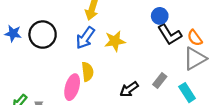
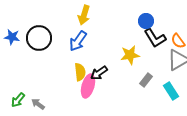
yellow star: (115, 41) -> (130, 55), moved
pink ellipse: (72, 87) -> (88, 86), moved
black arrow: (129, 89) -> (99, 73), moved

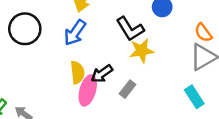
black L-shape: (155, 38) -> (130, 29), moved
gray rectangle: (146, 80) -> (128, 89), moved

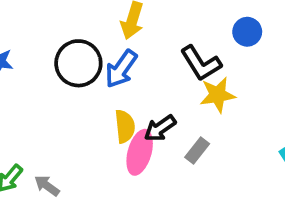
black circle: (25, 29) -> (78, 63), moved

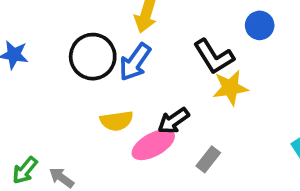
yellow semicircle: (125, 126) -> (117, 121), moved, turned 88
gray rectangle: (197, 150) -> (208, 159), moved
pink ellipse: (140, 152) -> (153, 145), turned 45

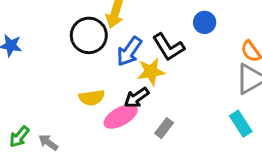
black circle: (93, 57) -> (89, 35), moved
blue arrow: (135, 62) -> (129, 51), moved
yellow star: (230, 88) -> (151, 72), moved

